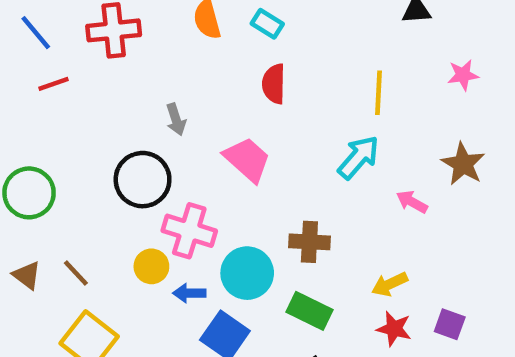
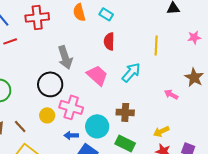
gray arrow: (176, 119) -> (65, 57), size x1.6
cyan arrow: (358, 157) -> (131, 72), moved
yellow circle: (151, 266) -> (47, 115), moved

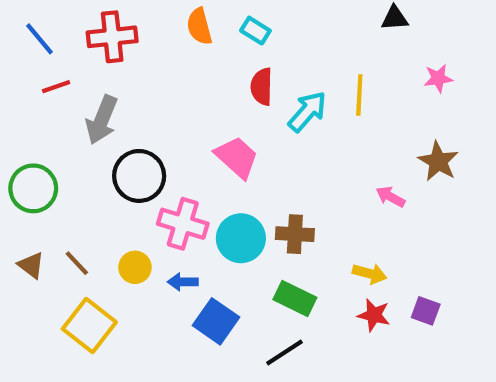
gray arrow: (65, 57) -> (102, 120), moved, turned 40
cyan arrow: (131, 72) -> (307, 112), moved
yellow circle: (47, 115) -> (135, 267), moved
cyan circle: (97, 126) -> (241, 238), moved
yellow arrow: (161, 131) -> (370, 274), turned -140

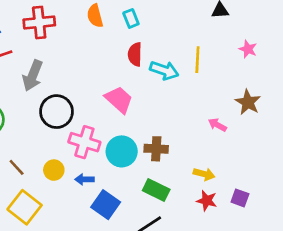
cyan rectangle: (255, 31) -> (131, 18), turned 36
pink star: (438, 78) -> (248, 49), turned 30
cyan arrow: (307, 112) -> (164, 70), turned 68

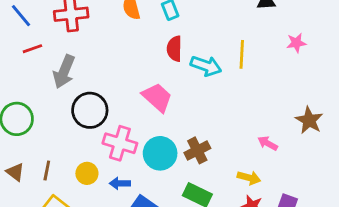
pink star: (248, 49) -> (296, 43), turned -30
brown star: (248, 102) -> (309, 120), moved
pink arrow: (217, 125) -> (268, 143), moved
brown cross: (156, 149) -> (197, 150), turned -30
brown line: (17, 167) -> (47, 171), turned 54

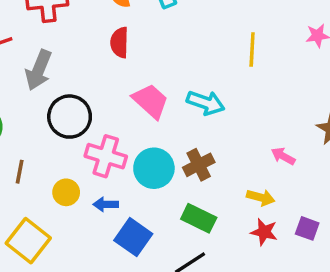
red semicircle: (174, 49) -> (120, 43), moved
cyan arrow: (206, 66) -> (206, 103), moved
brown line: (47, 171) -> (20, 172), moved

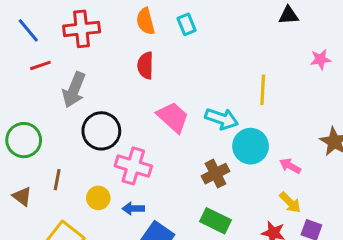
yellow line: (252, 49) -> (263, 90), moved
cyan circle: (154, 168) -> (251, 146), moved
yellow arrow: (261, 197) -> (290, 202), moved, turned 30

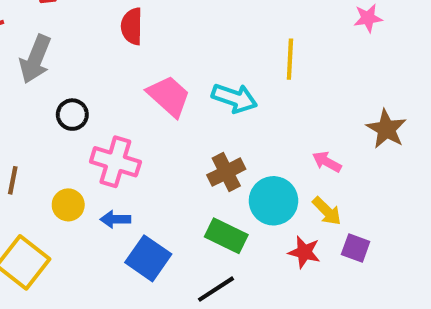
black circle: (101, 131) -> (72, 115), size x0.6
cyan circle: (251, 146) -> (273, 201), moved

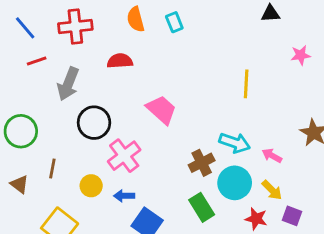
red semicircle: (132, 26) -> (120, 61), moved, turned 85
cyan arrow: (234, 98) -> (235, 143), moved
black circle: (72, 115) -> (94, 123), size x1.5
pink cross: (115, 162) -> (124, 156), turned 36
green rectangle: (226, 236) -> (202, 207), turned 32

